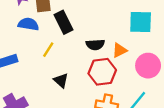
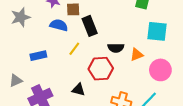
red hexagon: (102, 72) -> (101, 69), moved
black triangle: (61, 80) -> (78, 90), moved, turned -32

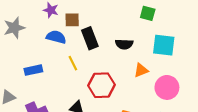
black semicircle: (116, 48) -> (124, 44), moved
yellow line: (74, 49) -> (73, 63), turned -64

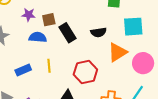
yellow line: (73, 63) -> (49, 66), moved, turned 32
orange triangle: (141, 70) -> (117, 52), size x1.5

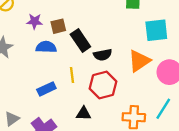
black semicircle: (98, 32) -> (103, 55), moved
yellow line: (49, 66) -> (72, 75), moved
blue rectangle: (23, 70) -> (46, 89), moved

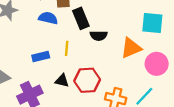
red hexagon: (103, 85) -> (87, 80), moved
black triangle: (83, 114) -> (62, 81), moved

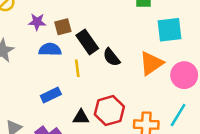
black semicircle: (99, 36) -> (112, 57), turned 63
yellow line: (67, 48) -> (77, 68), moved

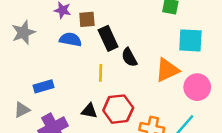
yellow line: (77, 68) -> (101, 73), moved
blue rectangle: (51, 95) -> (43, 86), moved

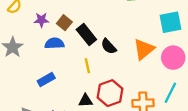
brown square: (87, 19) -> (64, 23), turned -32
cyan square: (190, 40) -> (170, 22), moved
blue rectangle: (43, 86) -> (46, 80), moved

